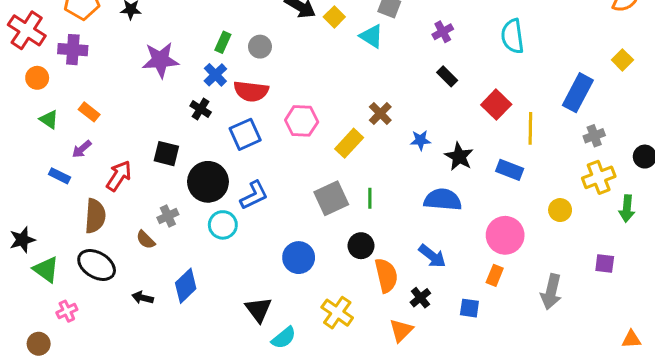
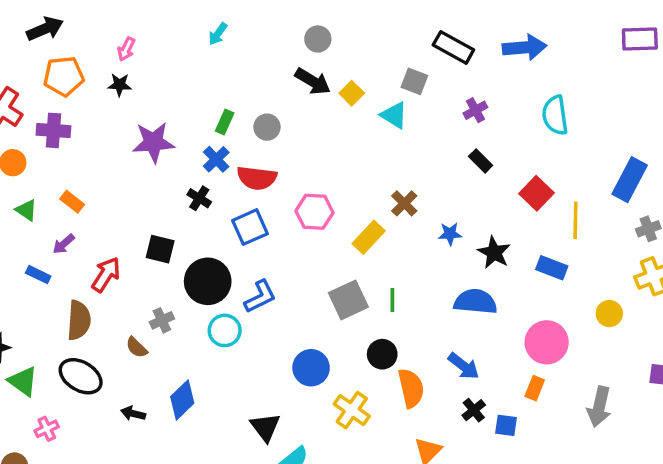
black cross: (420, 298) -> (474, 410), moved
yellow cross: (337, 313) -> (352, 410), moved

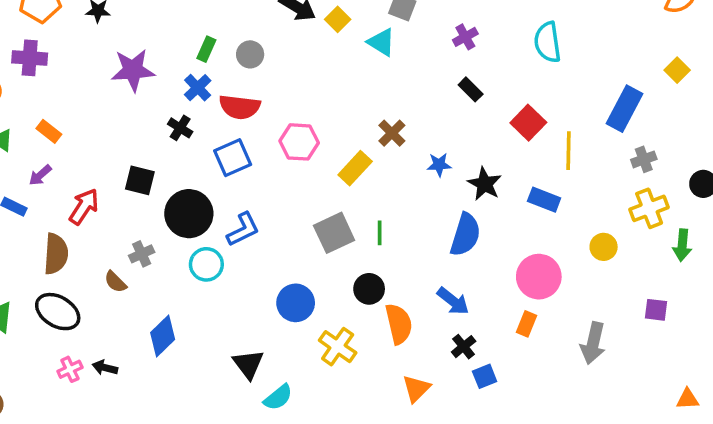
blue semicircle: (475, 302) -> (465, 235), turned 102
black arrow: (133, 414) -> (105, 368), moved
blue square: (506, 425) -> (485, 376), moved, turned -30
pink cross: (47, 429) -> (70, 369), moved

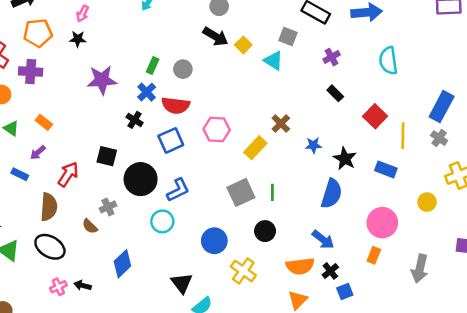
gray cross: (644, 159) -> (439, 138), moved, turned -35
cyan circle: (206, 264) -> (162, 221), moved
orange semicircle: (399, 324) -> (300, 266), moved, turned 96

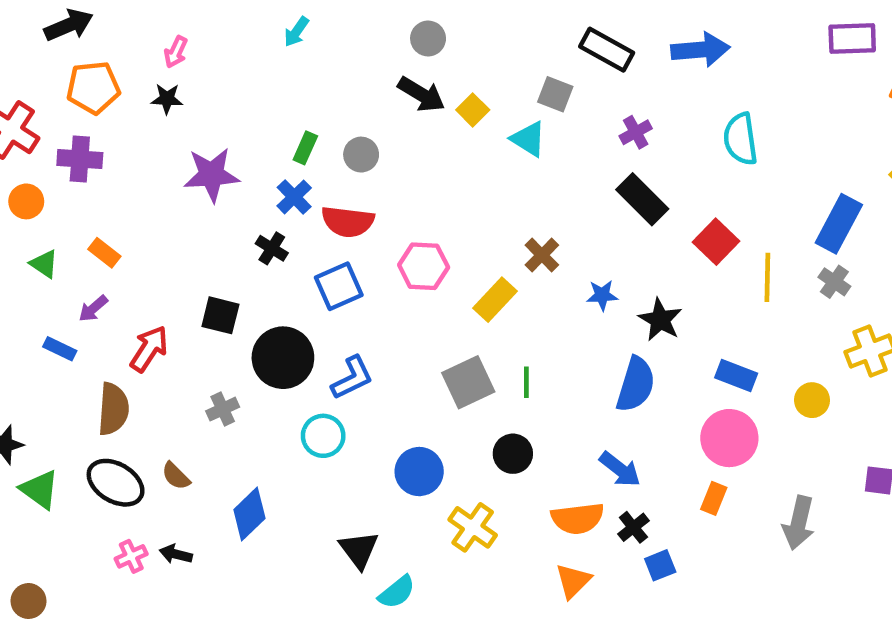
black rectangle: (335, 93) -> (642, 199), size x1.6
blue rectangle: (386, 169) -> (736, 376), moved
brown semicircle: (90, 226) -> (176, 476), moved

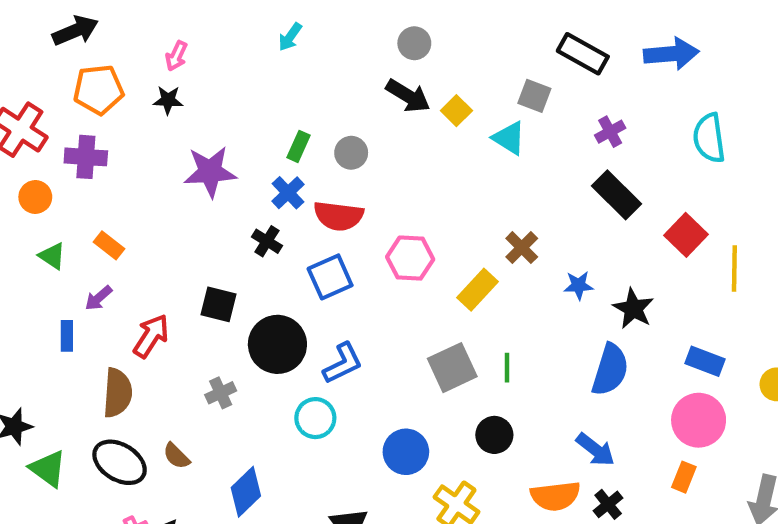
blue rectangle: (60, 349) -> (67, 336), turned 64

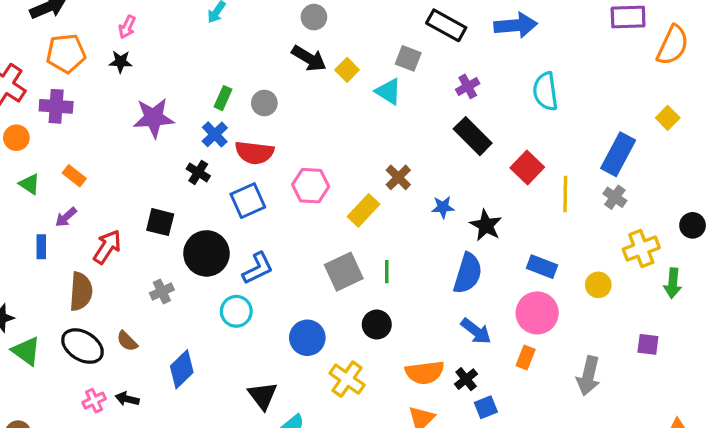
blue arrow: (595, 450) -> (476, 331), moved

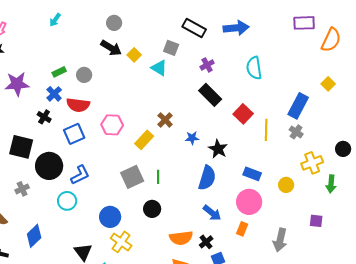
green rectangle: (223, 98) -> (59, 72), turned 40
black square: (160, 222) -> (21, 147), size x1.4
yellow cross: (347, 379) -> (121, 242), moved

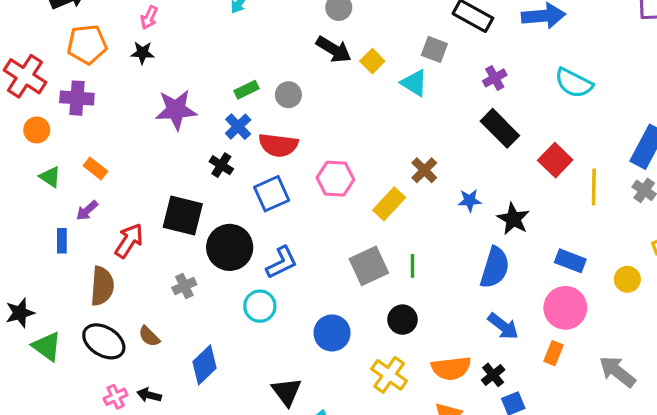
cyan semicircle: (254, 68) -> (574, 83), turned -55
gray arrow: (280, 240) -> (617, 372), turned 115
yellow cross: (121, 242) -> (389, 375), moved

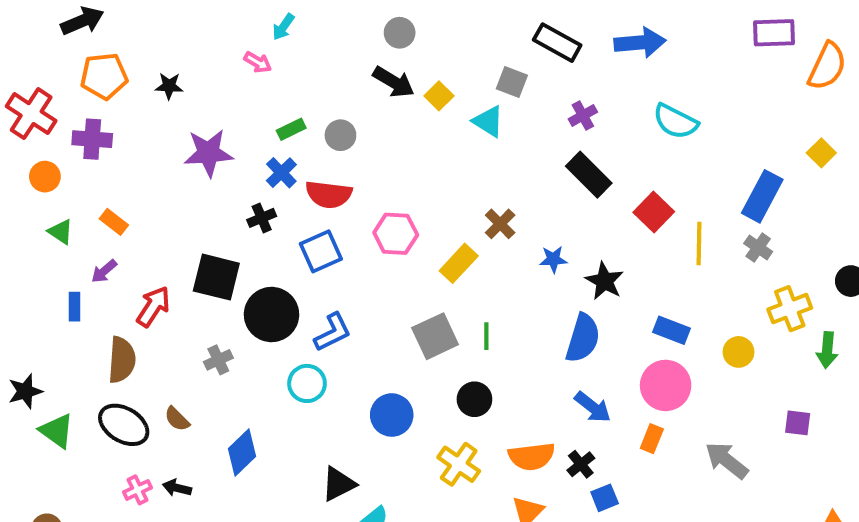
pink arrow: (149, 18) -> (258, 62), moved, turned -85
black cross: (221, 165) -> (262, 218), turned 35
black triangle: (287, 392) -> (339, 484), turned 40

